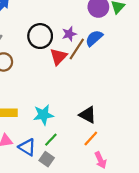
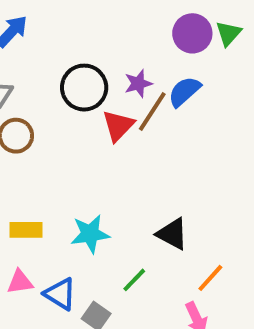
orange line: (91, 139) -> (210, 278), moved
green line: (51, 140) -> (134, 280), moved

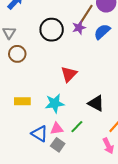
brown line: (152, 112) -> (86, 14), moved
red triangle: (118, 126) -> (69, 74), moved
pink triangle: (20, 282) -> (57, 129), moved

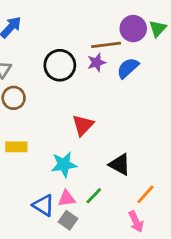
brown line: (86, 14) -> (106, 45), turned 50
yellow rectangle: (22, 101) -> (16, 147), moved

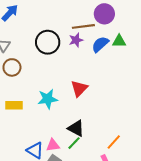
green triangle: (158, 29) -> (119, 41), moved, turned 48
red triangle: (83, 125) -> (79, 88), moved
cyan star: (64, 164) -> (48, 99), moved
black triangle: (120, 164) -> (76, 128), moved

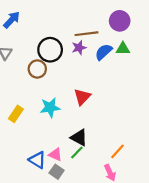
purple circle: (104, 14) -> (120, 21), moved
brown circle: (12, 67) -> (37, 69), moved
yellow rectangle: (14, 105) -> (16, 114), turned -56
pink triangle: (53, 145) -> (55, 155), turned 32

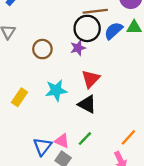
purple star: (79, 48) -> (78, 48), moved
black circle: (50, 50) -> (87, 28), moved
black triangle: (79, 137) -> (87, 104), moved
blue triangle: (37, 160) -> (42, 147), turned 36

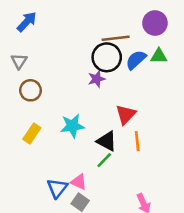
brown circle: (42, 49) -> (30, 90), moved
red triangle: (91, 79) -> (126, 114), moved
orange line: (128, 137) -> (137, 141), moved, turned -48
green line: (85, 139) -> (104, 160), moved

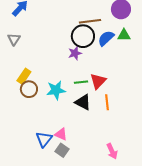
brown circle: (30, 90) -> (29, 89), moved
yellow rectangle: (32, 134) -> (24, 76), moved
green line: (104, 160) -> (81, 82), moved, turned 40

